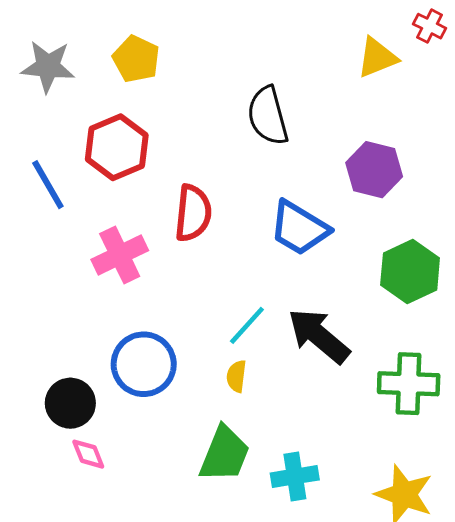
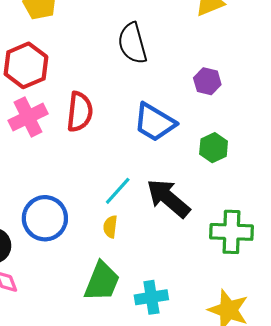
purple hexagon: (374, 170) -> (207, 81), size x0.7
pink cross: (120, 255) -> (28, 117), moved
green hexagon: (410, 271) -> (214, 148), moved, size x0.7

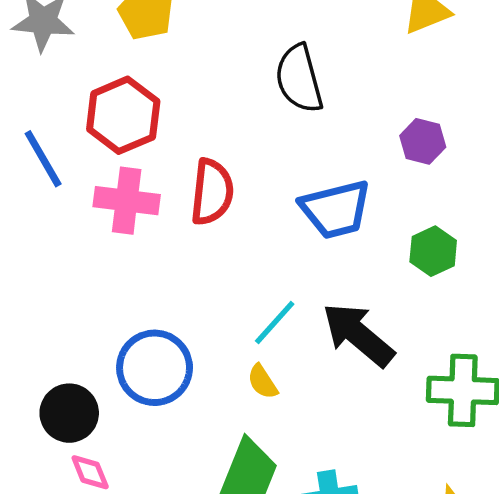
pink cross: (28, 117) -> (127, 201), turned 33
blue trapezoid: (155, 122) -> (336, 209), turned -45
yellow semicircle: (110, 227) -> (262, 382), turned -40

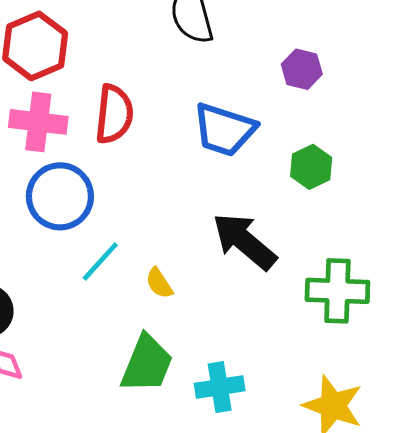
blue trapezoid: (336, 209) -> (224, 130), turned 32
cyan line: (275, 323) -> (100, 261), moved
blue circle: (155, 368) -> (60, 196), moved

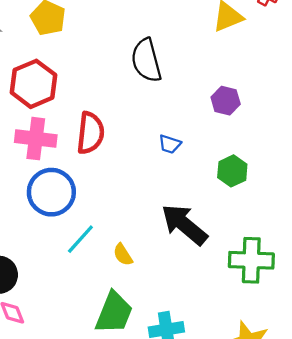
blue trapezoid: (224, 130) -> (170, 144), size x0.5

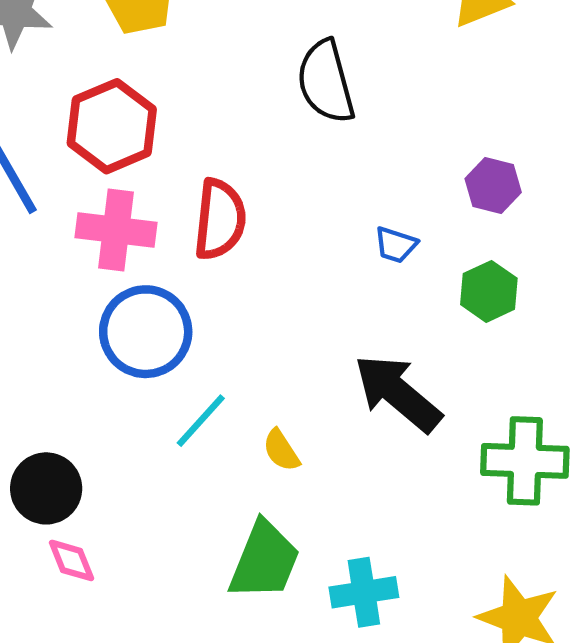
purple hexagon: (226, 101) -> (493, 185), moved
blue trapezoid: (170, 144) -> (396, 245), moved

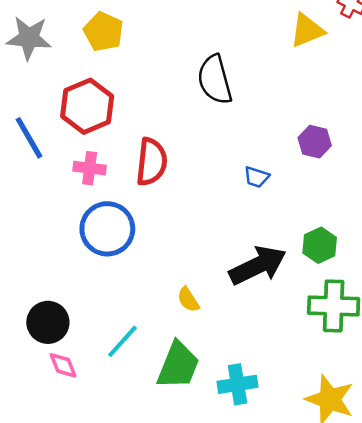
pink cross: (116, 230) -> (90, 168), size x0.7
green hexagon: (489, 291) -> (320, 245), moved
black arrow: (398, 393) -> (258, 265), turned 114
cyan line: (201, 421) -> (122, 341), moved

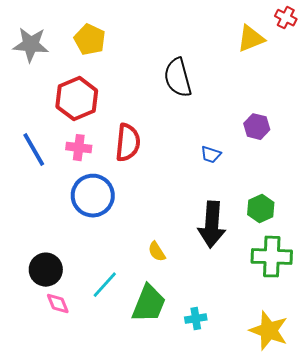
blue line: (29, 138) -> (34, 150), moved
black arrow: (258, 265) -> (212, 225), turned 120
cyan cross: (238, 384) -> (196, 319), size x0.7

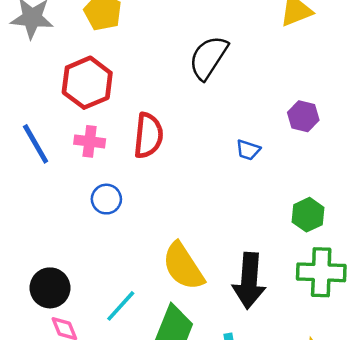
black semicircle: (178, 78) -> (208, 57), turned 48
blue circle: (93, 196) -> (106, 199), size x0.6
black arrow: (212, 225) -> (249, 281), moved
yellow semicircle: (157, 252) -> (183, 266), size x2.0

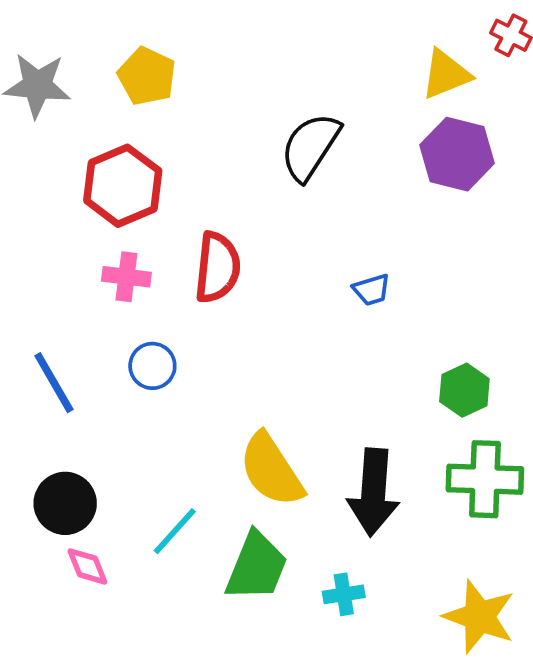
purple hexagon: (303, 116) -> (457, 154), moved, size x1.5
blue line: (36, 144) -> (54, 383), moved
blue trapezoid: (248, 150) -> (372, 290), turned -35

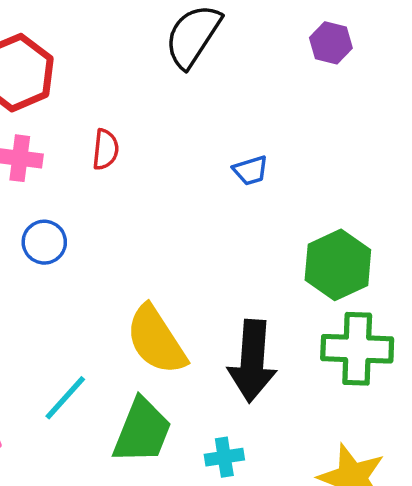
purple hexagon: (457, 154) -> (331, 43), size x0.6
red semicircle: (217, 267) -> (105, 149), size x0.6
green hexagon: (464, 390) -> (338, 265), size x1.4

